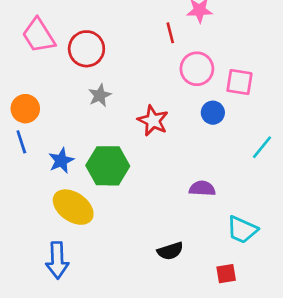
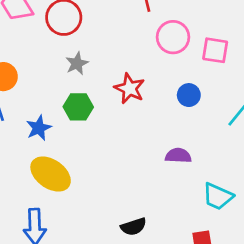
blue circle: (213, 113) -> (189, 95), moved
green hexagon: (108, 166) -> (78, 107), moved, size x0.7
black semicircle: (170, 251) -> (134, 227), moved

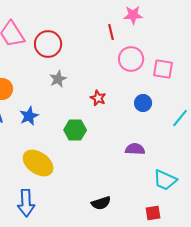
red star: (130, 88) -> (98, 98), size x0.7
green hexagon: (78, 107) -> (75, 130), moved
blue star: (39, 128) -> (29, 116), moved

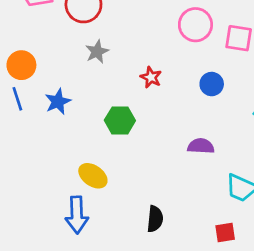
yellow ellipse: (38, 163) -> (93, 176), moved, size x0.7
blue arrow: (26, 203) -> (77, 215), moved
black semicircle: (101, 203) -> (155, 219), turned -66

